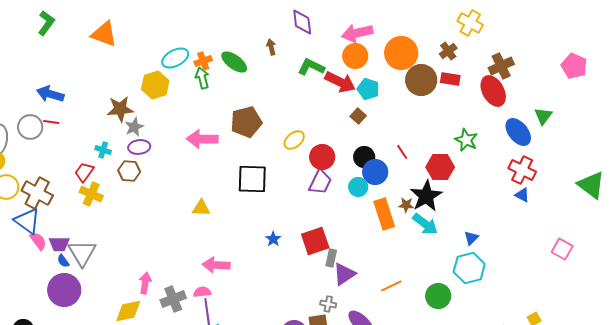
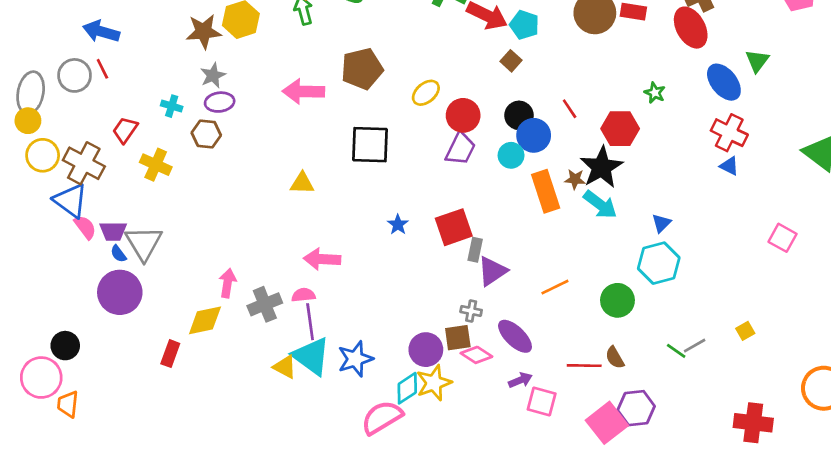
brown star: (120, 109) -> (204, 32), moved
red line: (51, 122) -> (102, 69), turned 56
green star: (466, 140) -> (655, 93), size x0.7
red trapezoid: (84, 172) -> (125, 130), moved

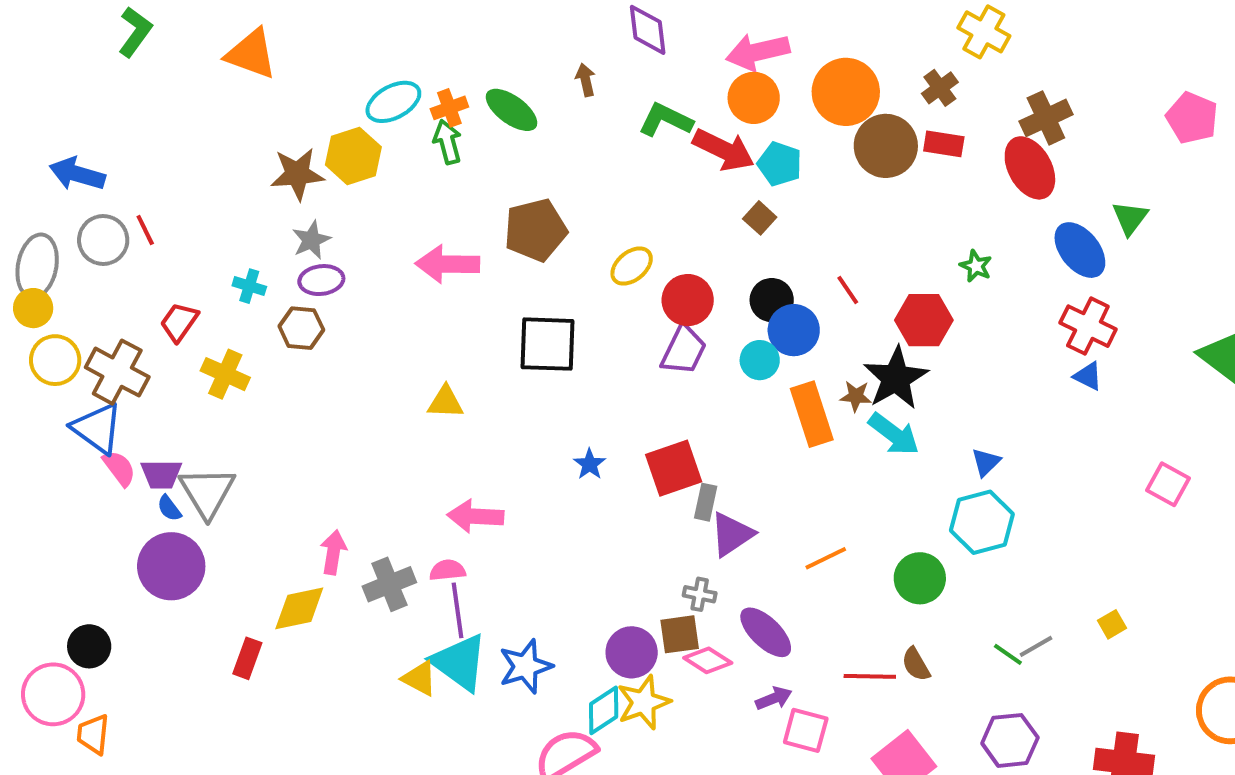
blue arrow: (101, 32) -> (77, 174), moved
purple hexagon: (636, 408) -> (1010, 740), moved

